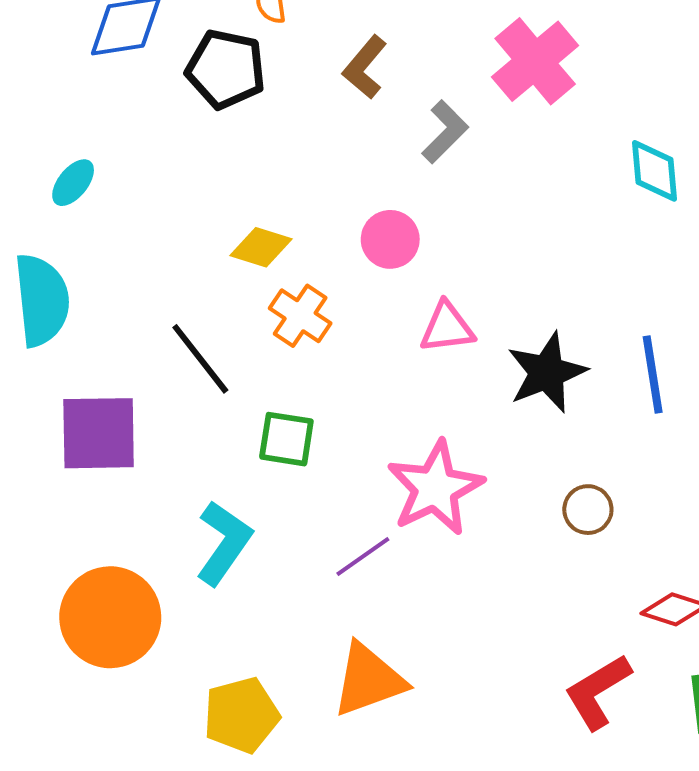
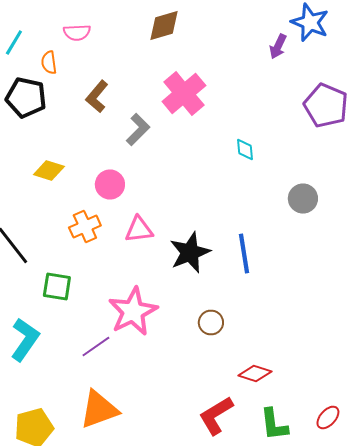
cyan diamond: (654, 171) -> (245, 150), size x0.7
yellow diamond: (261, 247) -> (49, 170), moved
orange cross: (300, 316) -> (85, 226), moved, turned 32

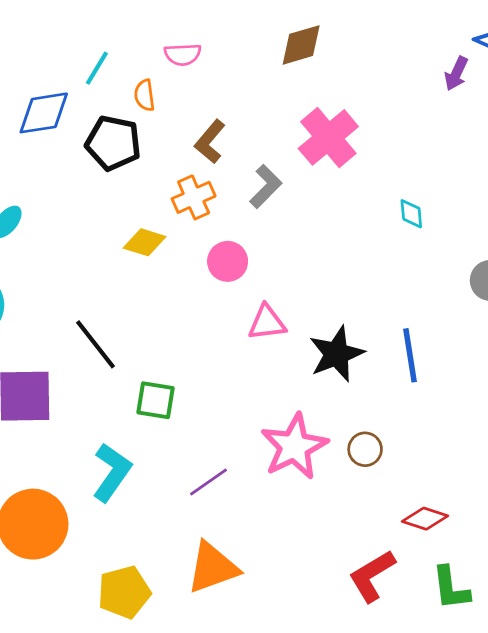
orange cross: (85, 226) -> (194, 197), moved
pink star: (133, 312) -> (294, 447), moved

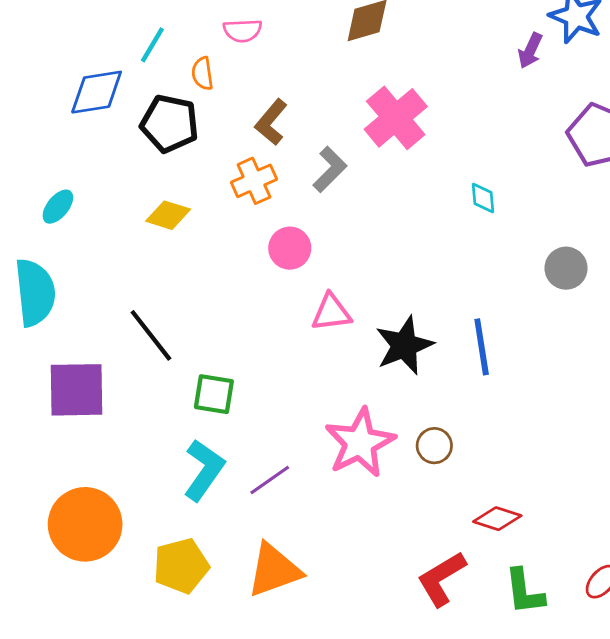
yellow diamond: (145, 242) -> (168, 215), moved
cyan L-shape: (112, 472) -> (204, 470), moved
yellow pentagon: (124, 592) -> (181, 566), moved

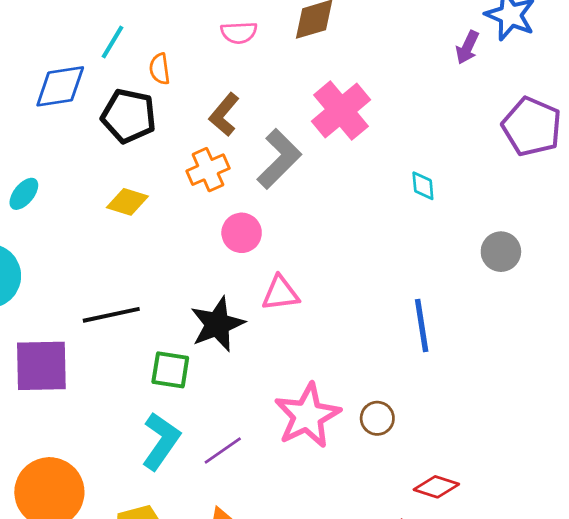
pink semicircle: (243, 31) -> (239, 33), moved
gray L-shape: (330, 169) -> (279, 159), size x1.4
black line: (151, 335) -> (111, 315), turned -64
black star: (404, 345) -> (217, 324), moved

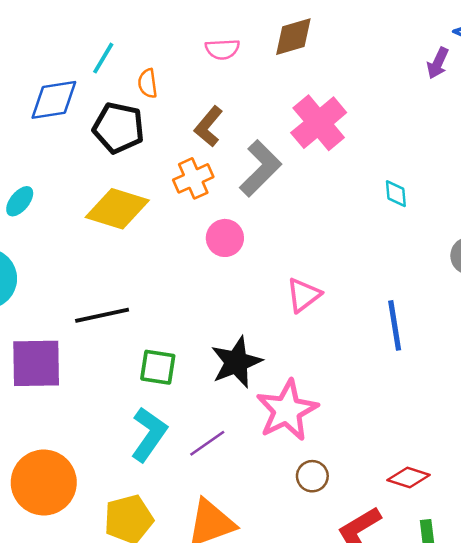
yellow diamond: (127, 202) -> (117, 209), size x1.6
pink triangle: (281, 293) -> (303, 295), moved, turned -30
black star: (217, 324) -> (236, 362), moved
brown circle: (377, 418) -> (312, 476), moved

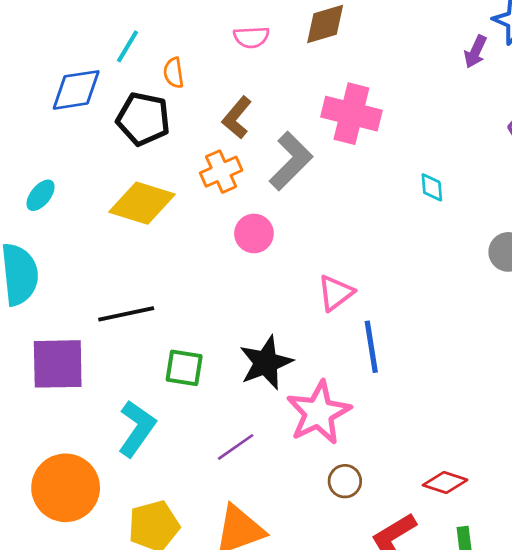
pink cross: (319, 123) -> (351, 114), turned -36
blue line: (395, 325) -> (371, 347), moved
cyan L-shape: (149, 434) -> (137, 428), moved

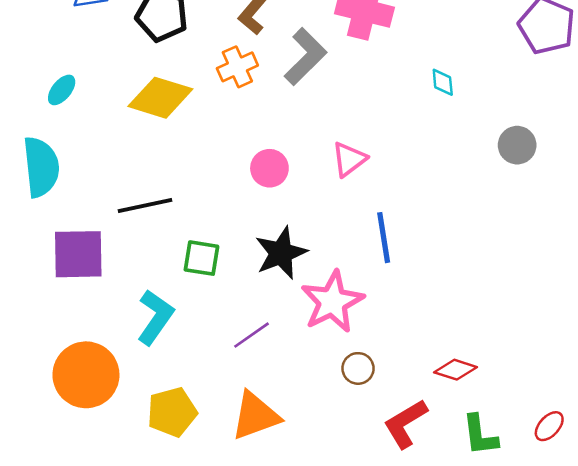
pink circle: (254, 233) -> (269, 168), moved
pink triangle: (336, 293) -> (349, 159), moved

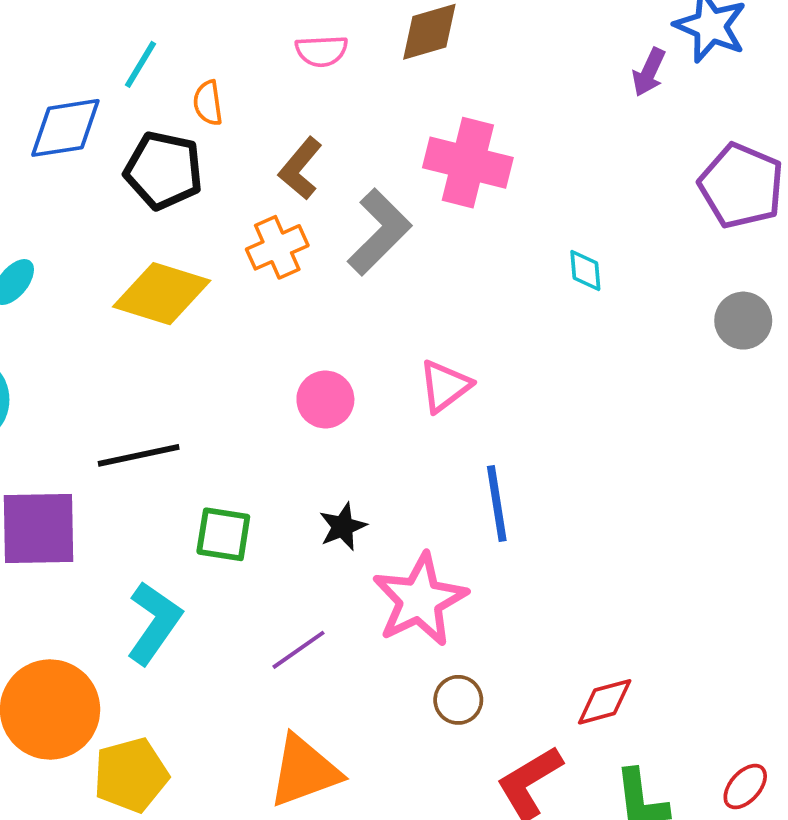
gray circle: (517, 145) -> (743, 321), moved
black star: (281, 253) -> (343, 527), size x0.6
red diamond: (456, 370) -> (605, 702), turned -33
yellow pentagon: (172, 412) -> (131, 775), moved

